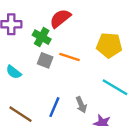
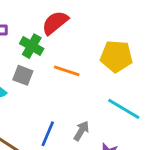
gray square: (45, 60) -> (23, 75), moved
gray arrow: (81, 105) -> (81, 131), turned -126

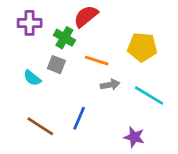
gray arrow: (81, 131) -> (110, 85), moved, turned 48

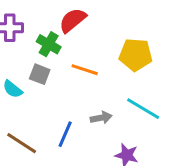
gray arrow: (110, 85) -> (101, 118), moved

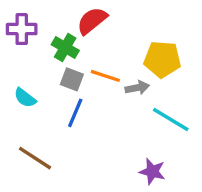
gray square: (40, 74) -> (72, 79), moved
gray arrow: (101, 118) -> (137, 88), moved
blue line: (65, 134) -> (75, 113), moved

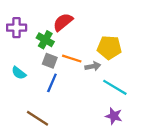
brown line: (35, 158) -> (38, 118), moved
purple star: (152, 171) -> (114, 116), moved

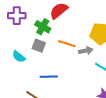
gray square: (50, 61) -> (39, 46), moved
blue line: (52, 83) -> (49, 77), moved, turned 66

